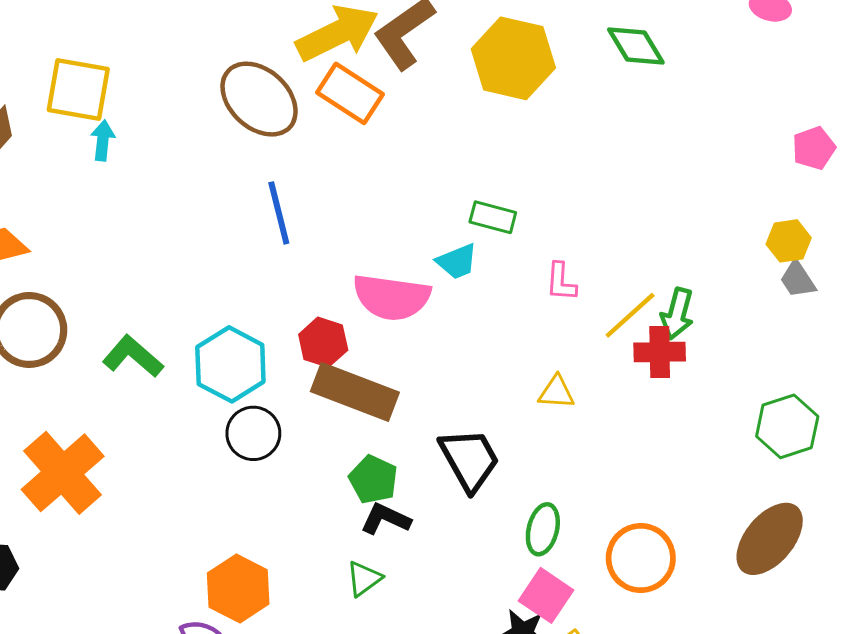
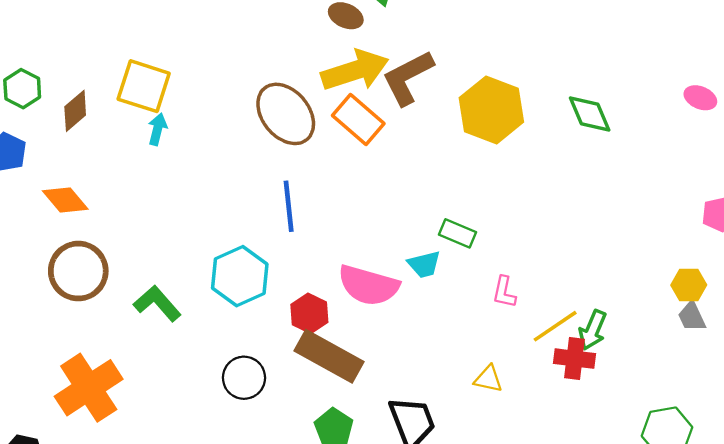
cyan hexagon: (230, 364) -> (240, 276), moved

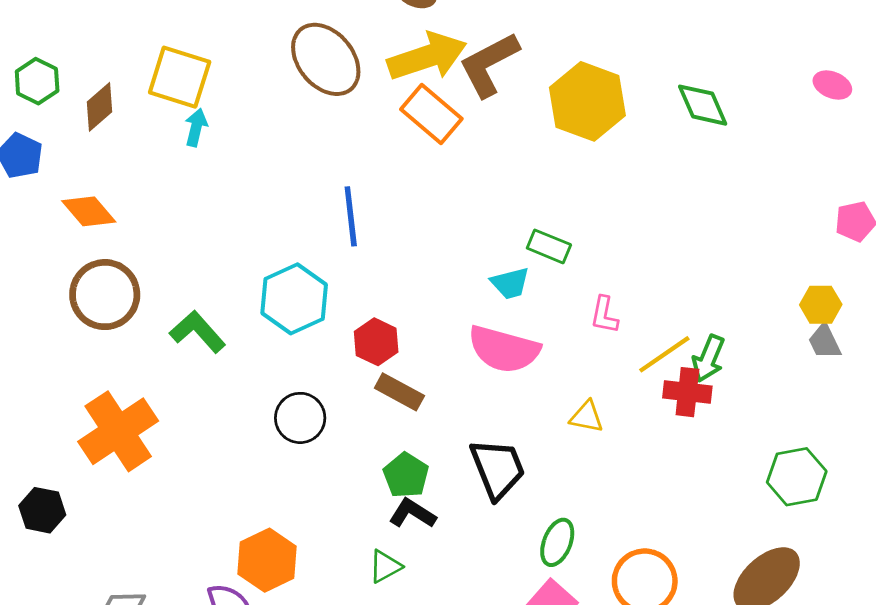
brown ellipse: (286, 114) -> (326, 59), moved
pink semicircle: (368, 285) -> (504, 349), moved
brown rectangle: (329, 356) -> (399, 392), size x0.6

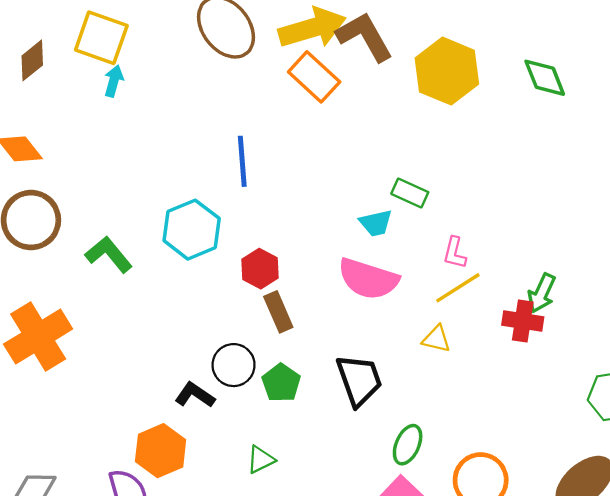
brown L-shape: (489, 64) -> (365, 37), turned 86
yellow line: (664, 354) -> (458, 288), moved
brown rectangle: (399, 392) -> (278, 312), turned 36
black circle: (300, 418) -> (234, 365), moved
black L-shape: (412, 514) -> (195, 395), moved

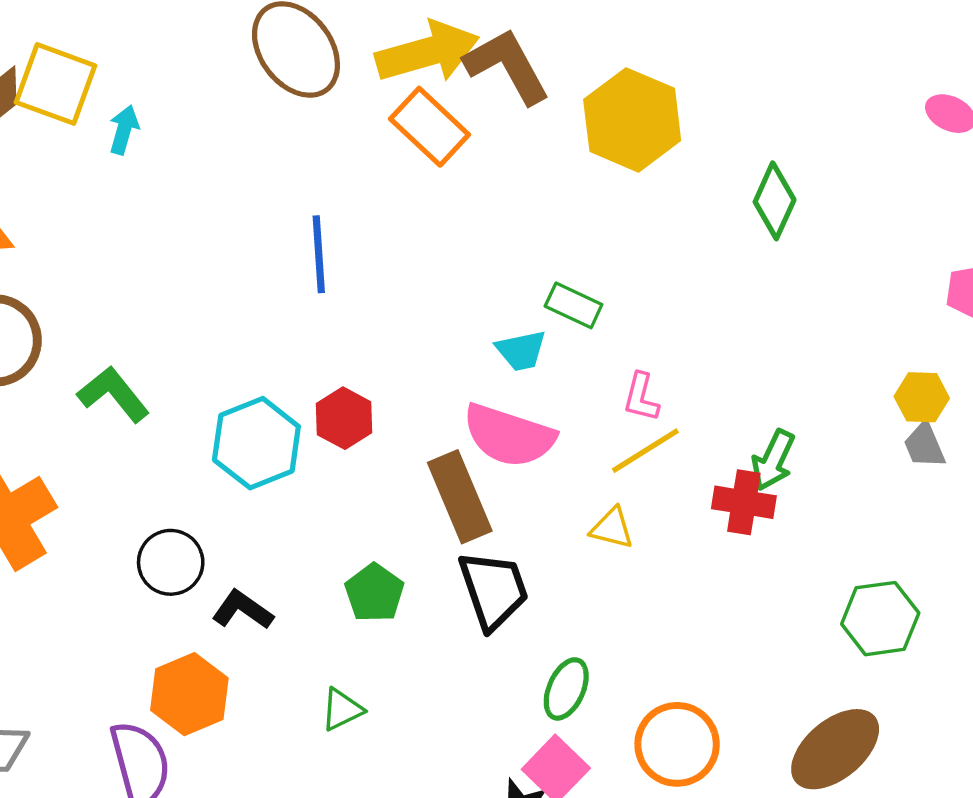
yellow square: (101, 38) -> (55, 84), moved
green diamond: (545, 78) -> (775, 201), moved, turned 45
cyan hexagon: (192, 230) -> (256, 443), moved
brown rectangle: (278, 312) -> (460, 497), moved, size x1.4
black circle: (234, 365) -> (171, 562), moved

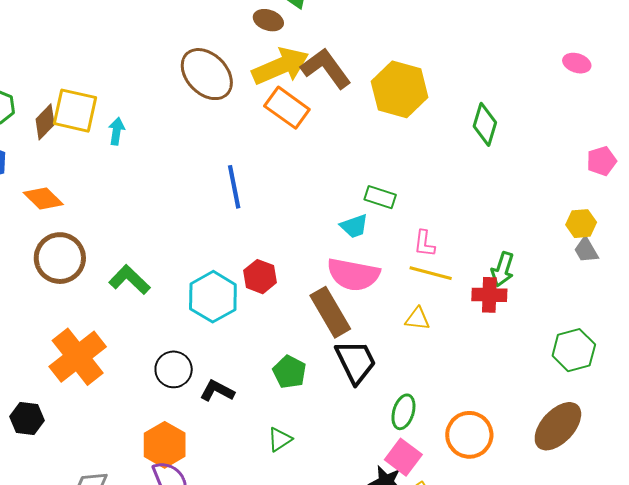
yellow line: (645, 451) -> (431, 273), turned 54
orange hexagon: (189, 694) -> (165, 445), moved

